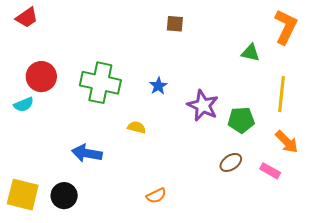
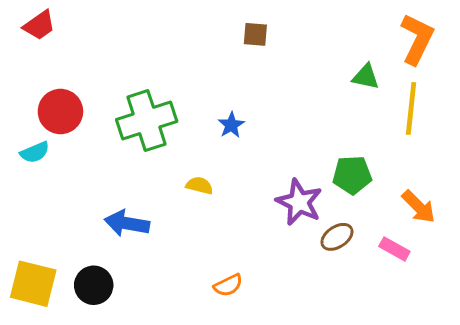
green cross: (100, 83) -> (147, 121), turned -30
yellow line: (282, 94) -> (411, 108), moved
purple star: (203, 106) -> (299, 202), moved

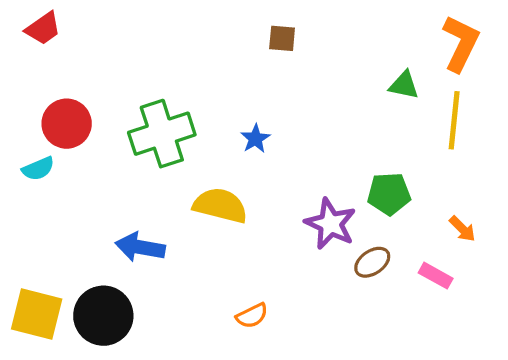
yellow semicircle: (199, 186) -> (220, 205), size x1.8
orange arrow: (419, 207) -> (462, 229), size x0.7
black circle: (94, 285) -> (103, 316), size x1.4

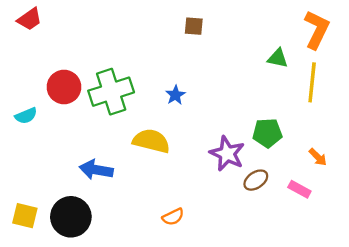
red circle: (67, 124) -> (64, 87), moved
yellow square: (37, 314) -> (25, 216), size x0.7

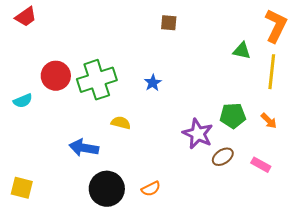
yellow semicircle: (151, 141) -> (121, 123), moved, size x0.6
orange arrow: (318, 157) -> (269, 121), moved
black circle: (71, 217) -> (107, 189), moved

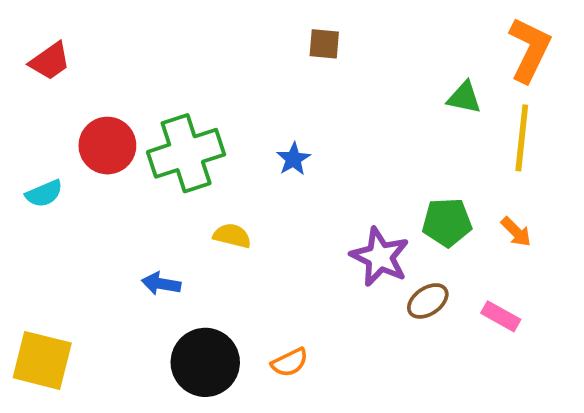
red trapezoid: (26, 17) -> (50, 61), moved
blue arrow: (84, 148) -> (161, 284), size x0.7
yellow square: (22, 188) -> (42, 360), size x1.4

